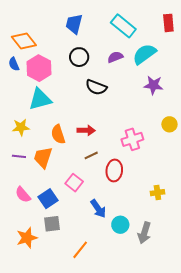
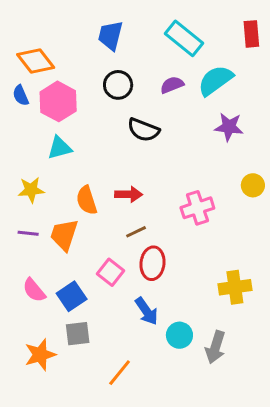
cyan triangle: (40, 99) -> (60, 148), size x0.7
red ellipse: (114, 171) -> (153, 263), moved
yellow cross: (157, 193) -> (235, 287), size x1.5

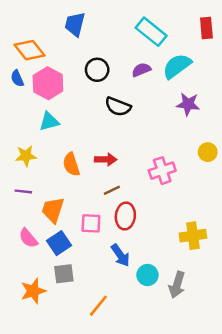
blue trapezoid: (111, 35) -> (75, 24), moved
orange trapezoid: (64, 235) -> (53, 210), moved
pink square: (111, 272) -> (91, 223), turned -35

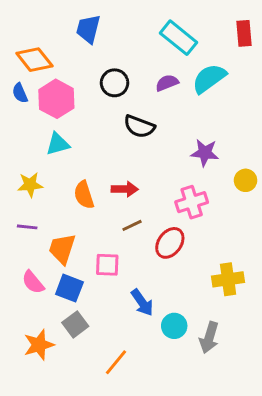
purple star: (188, 104) -> (205, 153), moved
red ellipse: (125, 216) -> (170, 243), moved, turned 30
blue square: (59, 243) -> (69, 288), turned -35
gray square: (64, 274) -> (75, 324), turned -30

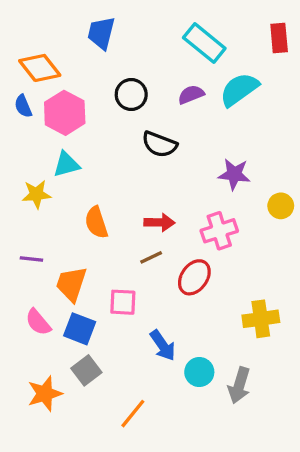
yellow star: (30, 185) -> (36, 194), moved
red arrow: (125, 189) -> (159, 222), moved

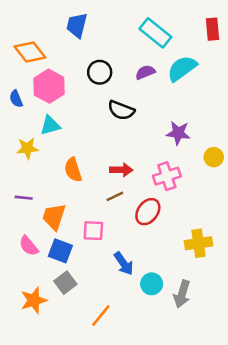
blue semicircle: (23, 106) -> (16, 99), moved

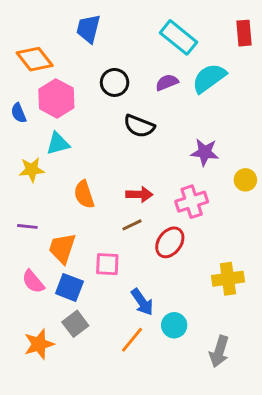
gray arrow: (182, 294) -> (219, 351), moved
orange line: (101, 316) -> (132, 340), moved

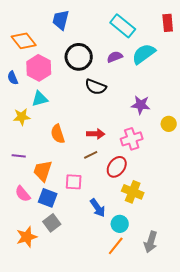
black circle: (115, 82) -> (79, 57), size x1.4
yellow cross: (228, 279) -> (133, 192), moved, turned 30
orange line: (132, 340) -> (116, 246), moved

